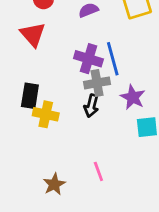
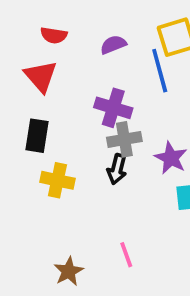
blue line: (113, 59) -> (160, 71), moved
black rectangle: (30, 96) -> (37, 136), moved

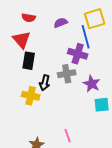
purple cross: (113, 108) -> (78, 54), moved
black rectangle: (37, 136) -> (29, 61), moved
black arrow: (117, 169) -> (45, 83), moved

